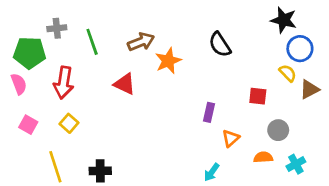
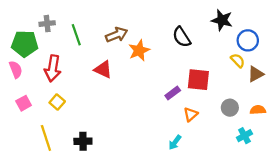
black star: (284, 20) -> (222, 20), moved
red square: (258, 96) -> (198, 80), moved, size x1.5
purple rectangle: (209, 112) -> (173, 93), turned 40
pink square: (28, 125) -> (24, 103), turned 32
orange semicircle: (263, 157) -> (258, 110), moved

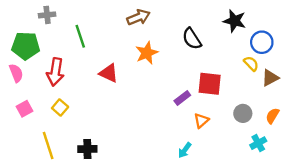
gray cross: (47, 24) -> (47, 15), moved
brown arrow: (117, 35) -> (138, 17), moved
orange semicircle: (258, 110) -> (272, 116), turned -56

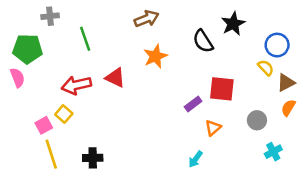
black star: (235, 21) -> (233, 24), moved, turned 30
red arrow: (55, 72) -> (76, 85), moved, turned 68
pink square: (24, 109) -> (44, 125), moved
orange semicircle: (272, 116) -> (288, 108), moved

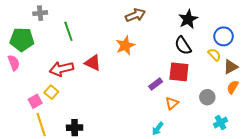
brown arrow: (147, 19) -> (135, 15), moved
black semicircle: (203, 41) -> (183, 46), moved

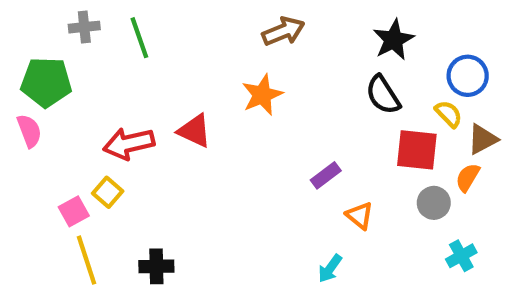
green line: (68, 31) -> (139, 38), moved
red square: (179, 72) -> (417, 150), moved
orange semicircle: (233, 87) -> (468, 177), moved
orange triangle: (172, 103) -> (360, 216), turned -40

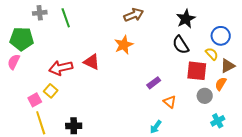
pink semicircle: (29, 131) -> (14, 62), turned -133

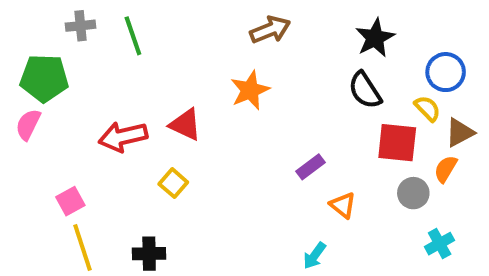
yellow square: (51, 91) -> (173, 183), moved

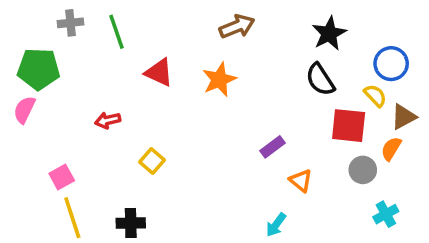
red triangle: (185, 125) -> (159, 72), moved
red arrow: (123, 137) -> (108, 120), size x0.6

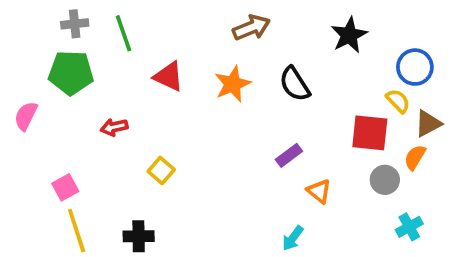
green pentagon: (39, 69) -> (71, 73), moved
black semicircle: (320, 80) -> (295, 84), moved

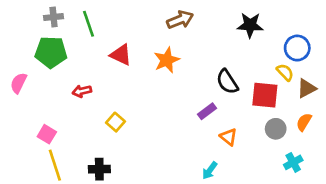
black star: (349, 35) -> (250, 25), turned 30
black semicircle: (295, 84) -> (227, 82), moved
orange semicircle: (415, 157) -> (304, 122), moved
pink square: (65, 187) -> (47, 134), turned -30

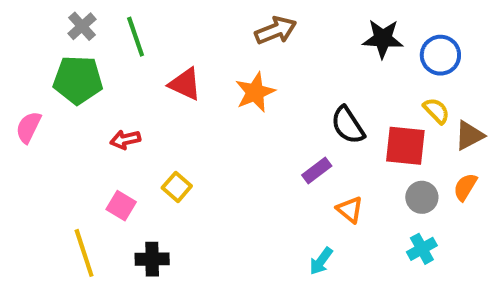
gray cross: (54, 17) -> (82, 26), turned -36
blue circle: (297, 48) -> (440, 55), moved
pink square: (47, 134) -> (121, 206), moved
cyan cross: (293, 162) -> (422, 249), moved

